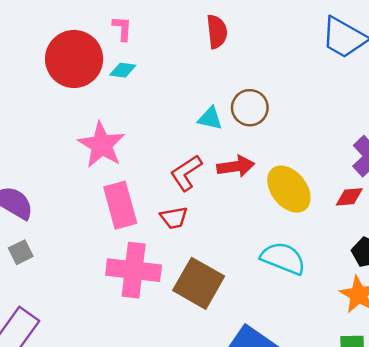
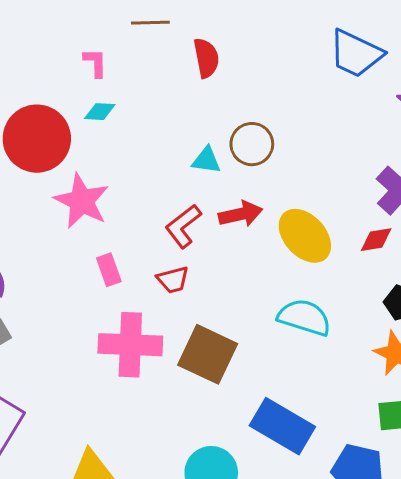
red circle: (74, 59) -> (37, 139), moved
pink rectangle: (120, 205) -> (109, 270), size x0.6

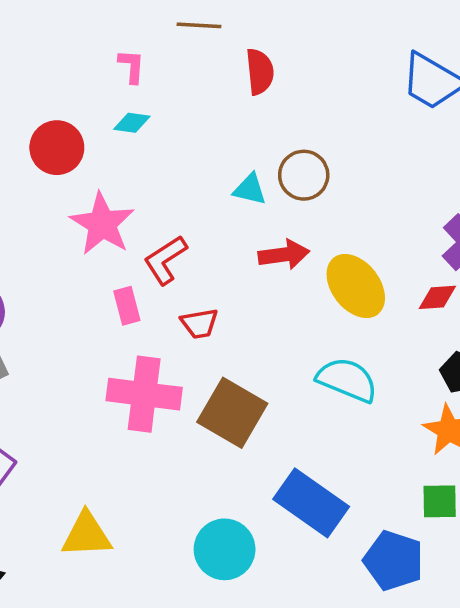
red circle: (37, 139) -> (57, 148), size x0.7
red L-shape: (183, 226) -> (165, 260), moved

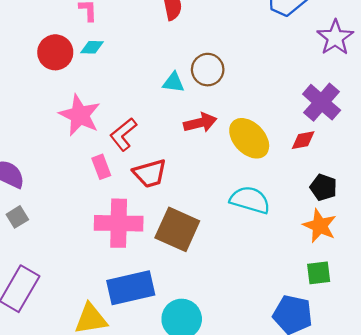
red circle: (57, 148) -> (55, 52), moved
red trapezoid: (199, 324) -> (150, 173), size x1.4
blue rectangle: (311, 503) -> (131, 288), moved, turned -42

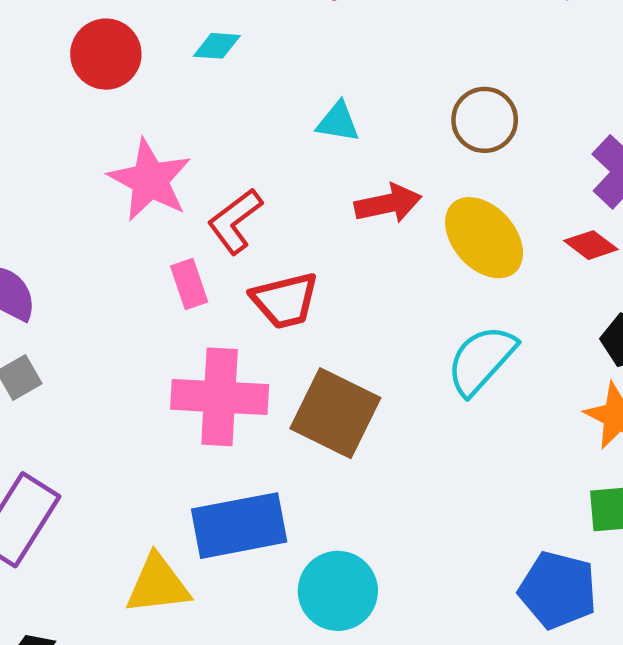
cyan diamond: (92, 47) -> (217, 46), moved
brown circle: (208, 70) -> (485, 120), moved
red diamond: (303, 140) -> (591, 245), turned 45
cyan semicircle: (250, 200) -> (481, 360), turned -66

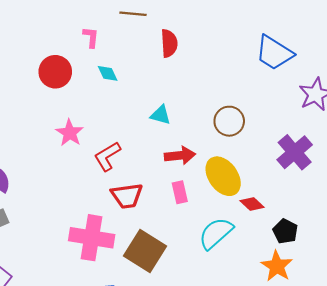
cyan diamond: (217, 46) -> (108, 73), turned 55
pink star: (150, 180) -> (70, 133), size x0.7
red diamond: (591, 245) -> (252, 204), moved
pink rectangle: (189, 284) -> (180, 192), moved

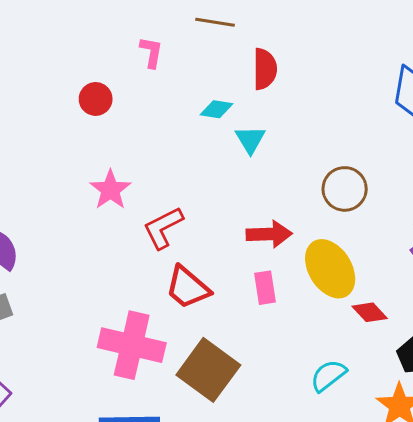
red circle: (55, 72) -> (96, 99), size x0.7
cyan diamond: (108, 73) -> (216, 109), moved, turned -60
cyan triangle: (160, 115) -> (250, 140), moved, turned 40
red trapezoid: (127, 196) -> (188, 288), turned 44
cyan semicircle: (216, 233) -> (328, 375), moved, size x0.7

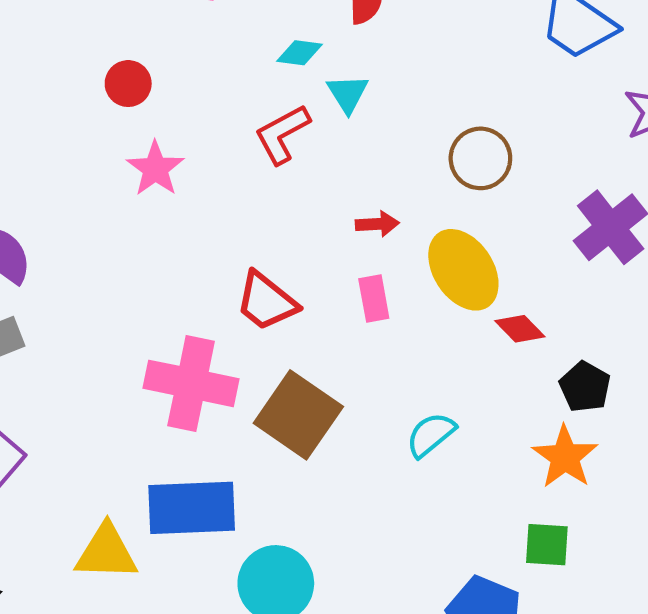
red circle: (96, 99) -> (128, 84), moved
red L-shape: (163, 228) -> (282, 134), moved
red arrow: (269, 234) -> (377, 224), size x0.7
cyan semicircle: (328, 375) -> (431, 435), moved

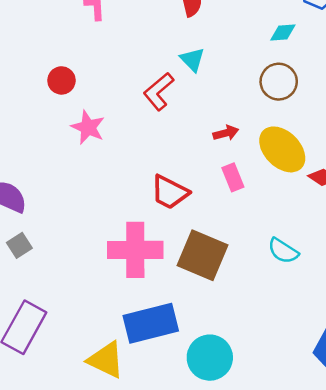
cyan diamond: (299, 53) -> (283, 32), moved
cyan semicircle: (431, 435) -> (283, 251), turned -96
yellow triangle: (106, 552) -> (106, 360), turned 36

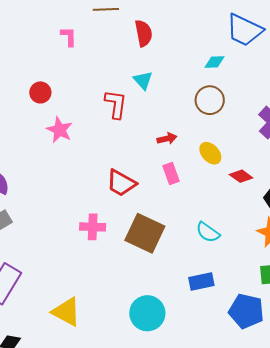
red L-shape: (159, 91) -> (116, 104), turned 136
yellow ellipse: (282, 149) -> (210, 153), size x0.6
pink cross: (135, 250) -> (93, 227), size x0.6
blue rectangle: (151, 323) -> (201, 282), moved, size x0.6

